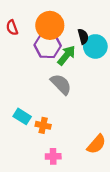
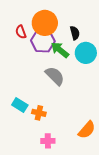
red semicircle: (12, 28) -> (21, 32), moved
cyan circle: (95, 46) -> (86, 53), moved
green arrow: (66, 55) -> (60, 50), turned -90

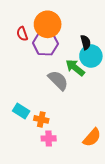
black semicircle: (75, 33) -> (86, 42), moved
green arrow: (60, 50) -> (75, 68), moved
pink cross: (48, 141) -> (49, 138), moved

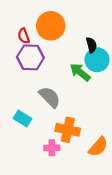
purple hexagon: (45, 43) -> (30, 57), moved
gray semicircle: (58, 80) -> (50, 97), moved
orange cross: (41, 119) -> (68, 130), moved, size x1.5

